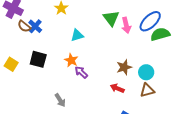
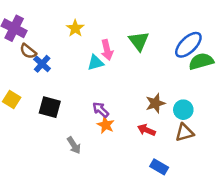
pink arrow: (126, 25) -> (107, 50), moved
blue cross: (35, 26) -> (42, 64), moved
black square: (38, 59) -> (50, 107), moved
orange star: (71, 60) -> (106, 125), moved

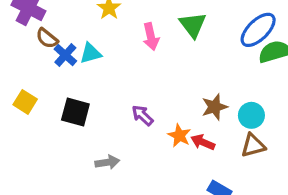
cyan triangle: (96, 63) -> (91, 53), moved
orange star: (106, 125) -> (179, 135), moved
gray arrow: (74, 145) -> (107, 162), turned -66

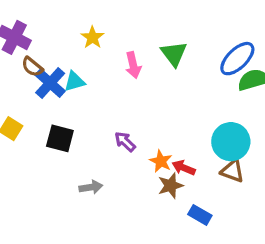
blue cross: (65, 55) -> (50, 83), size x1.4
brown star: (215, 107) -> (171, 186), moved
cyan circle: (251, 115) -> (231, 142), size x1.5
brown triangle: (253, 146) -> (232, 171), turned 35

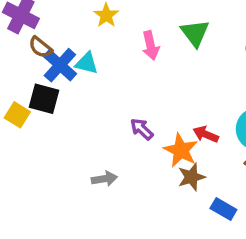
cyan triangle: (75, 81) -> (87, 63), turned 30
black square: (60, 138) -> (44, 99), moved
orange star: (161, 161) -> (181, 150), size x1.4
red arrow: (184, 168) -> (206, 134), moved

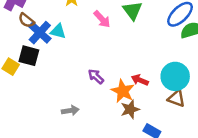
pink arrow: (151, 46) -> (102, 19), turned -30

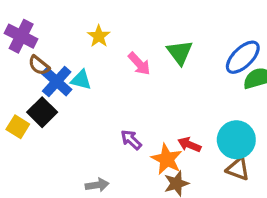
black square: (29, 56) -> (42, 112), turned 30

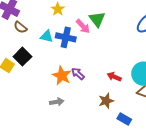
green triangle: (180, 52) -> (97, 19), moved
blue cross: (57, 81) -> (66, 37), moved, turned -30
orange star: (167, 159) -> (62, 76), moved

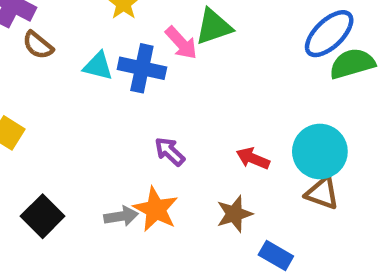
green triangle: (97, 19) -> (214, 27), turned 48
black square: (22, 57) -> (43, 216), moved
orange star: (62, 76) -> (156, 209), moved

